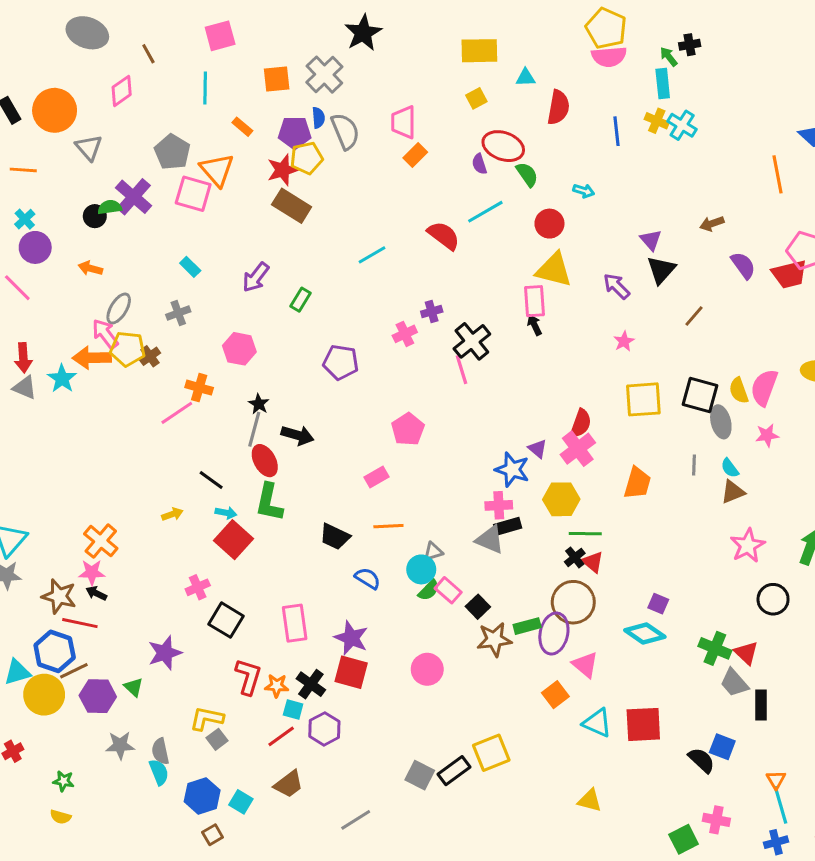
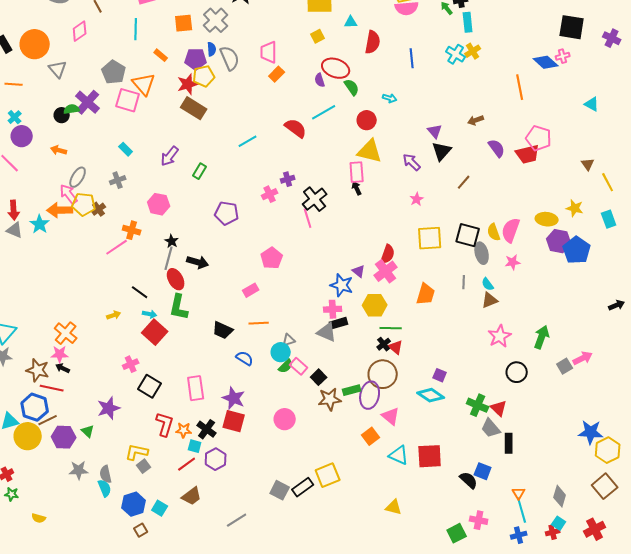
cyan rectangle: (663, 83) -> (468, 22), moved
yellow cross: (657, 121) -> (473, 51), moved, turned 35
green star: (63, 781) -> (12, 494), moved

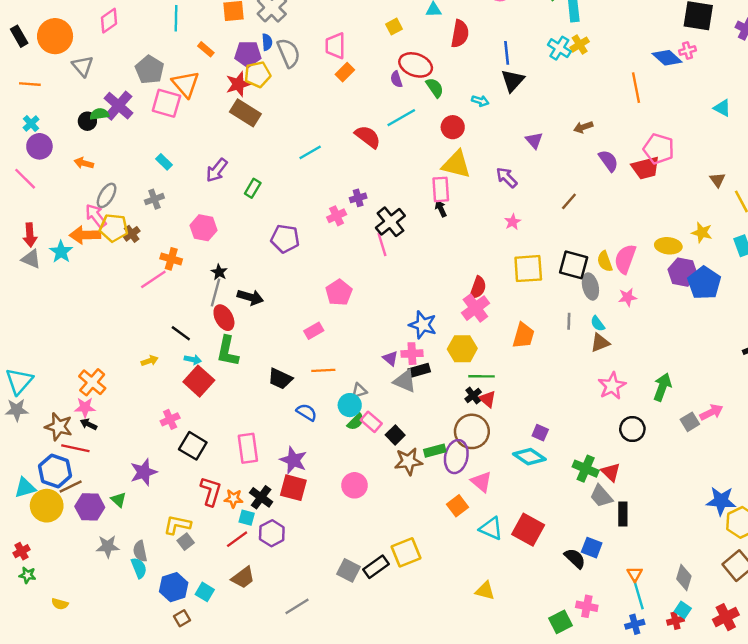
black triangle: (442, 151) -> (513, 80), moved
purple triangle: (359, 271) -> (390, 358), moved
red square: (430, 456) -> (528, 530), turned 32

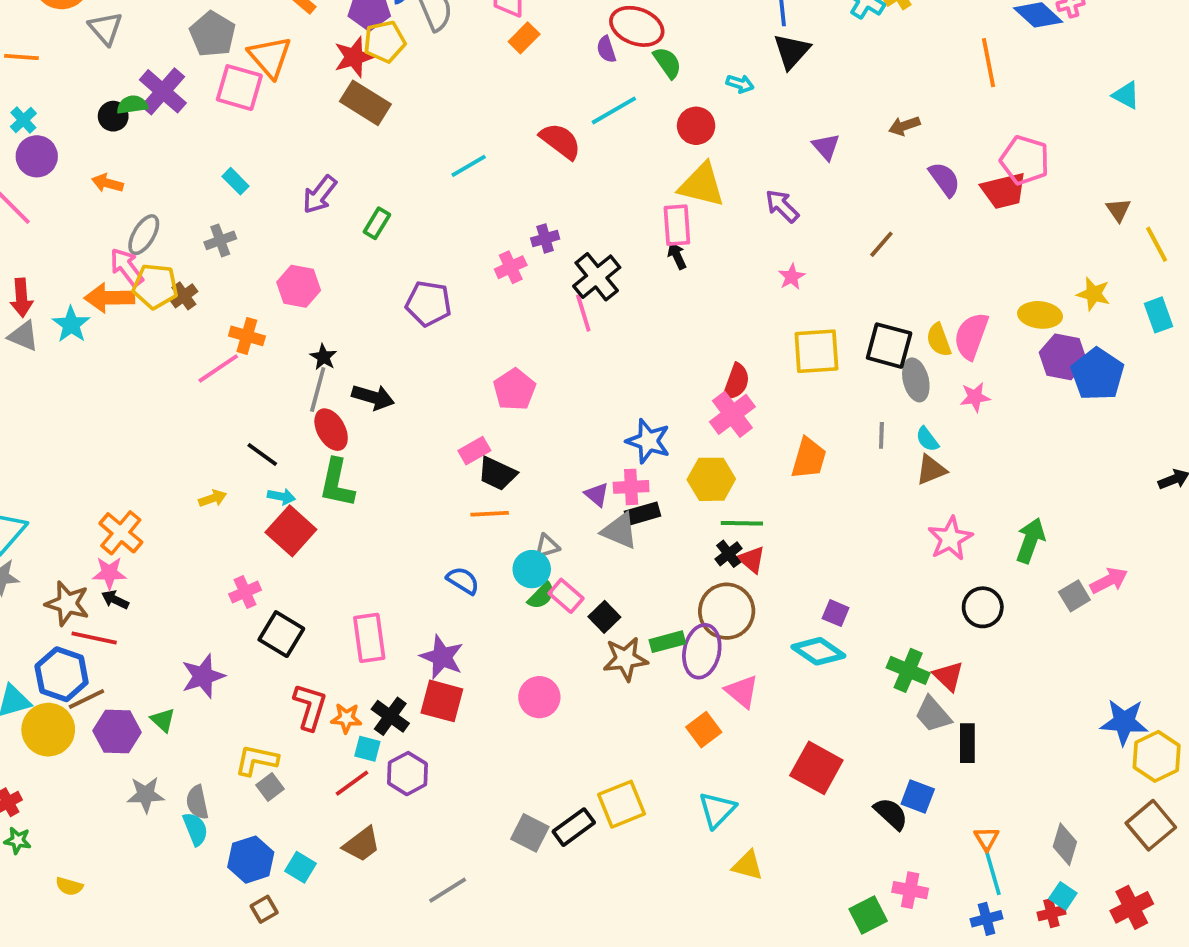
black trapezoid: (280, 379) -> (497, 474), moved
cyan triangle: (491, 528) -> (717, 810), moved, turned 50

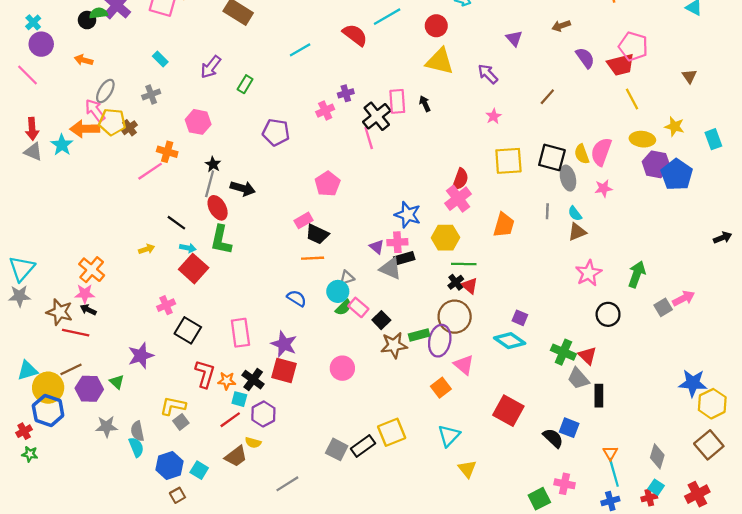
pink rectangle: (677, 225) -> (397, 101), moved
yellow line: (1157, 244) -> (632, 99), moved
blue hexagon: (62, 674) -> (48, 411), moved
yellow triangle: (748, 865) -> (467, 469), turned 36
yellow semicircle: (69, 886) -> (253, 443), moved

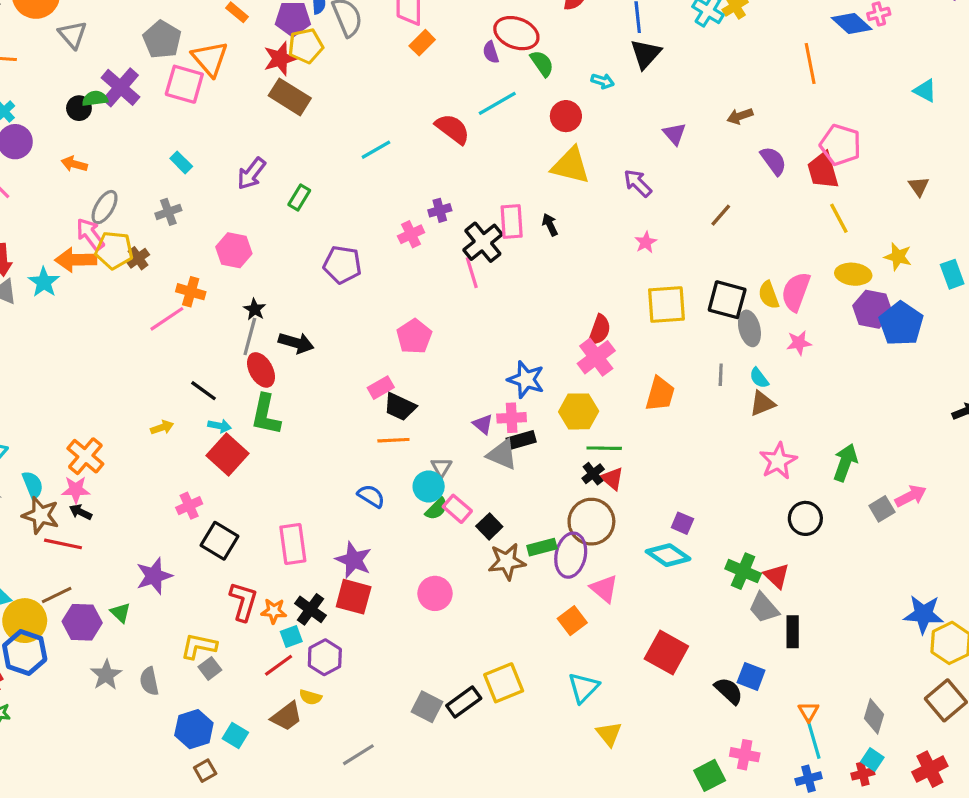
red trapezoid: (621, 65) -> (823, 170), turned 88
gray triangle: (347, 278) -> (441, 467), turned -42
cyan square: (239, 399) -> (291, 637), turned -35
gray star: (106, 427) -> (106, 675), turned -30
cyan semicircle: (136, 447) -> (33, 485), moved

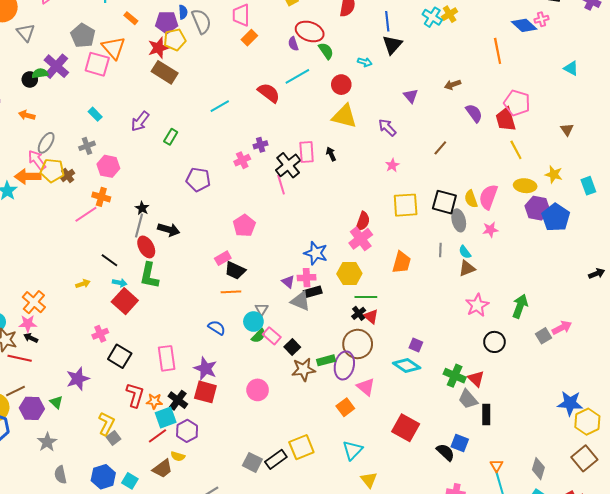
pink hexagon: (234, 250) -> (108, 166), moved
cyan square: (291, 637) -> (166, 418), size x1.5
yellow L-shape: (199, 646) -> (106, 424), turned 105
gray semicircle: (149, 681) -> (60, 475), moved

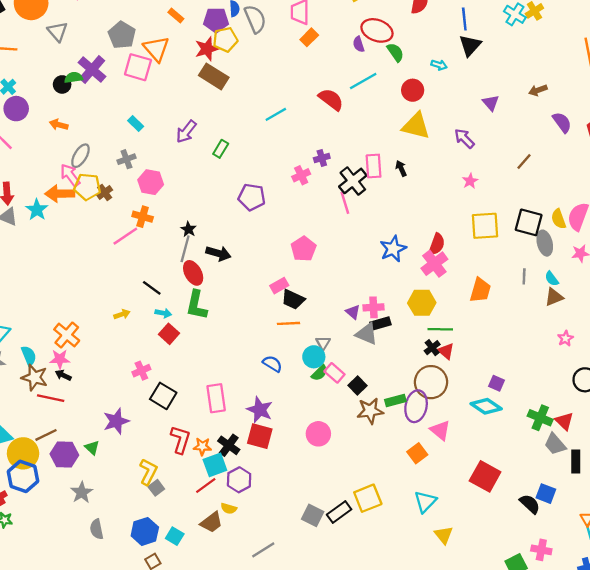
blue star: (316, 253) -> (393, 249), moved, turned 30
red square: (125, 301) -> (169, 334), size x0.7
pink star: (477, 305) -> (565, 338), size x0.6

